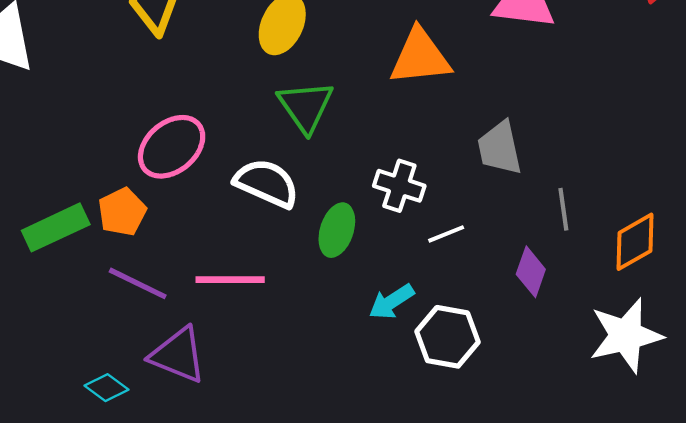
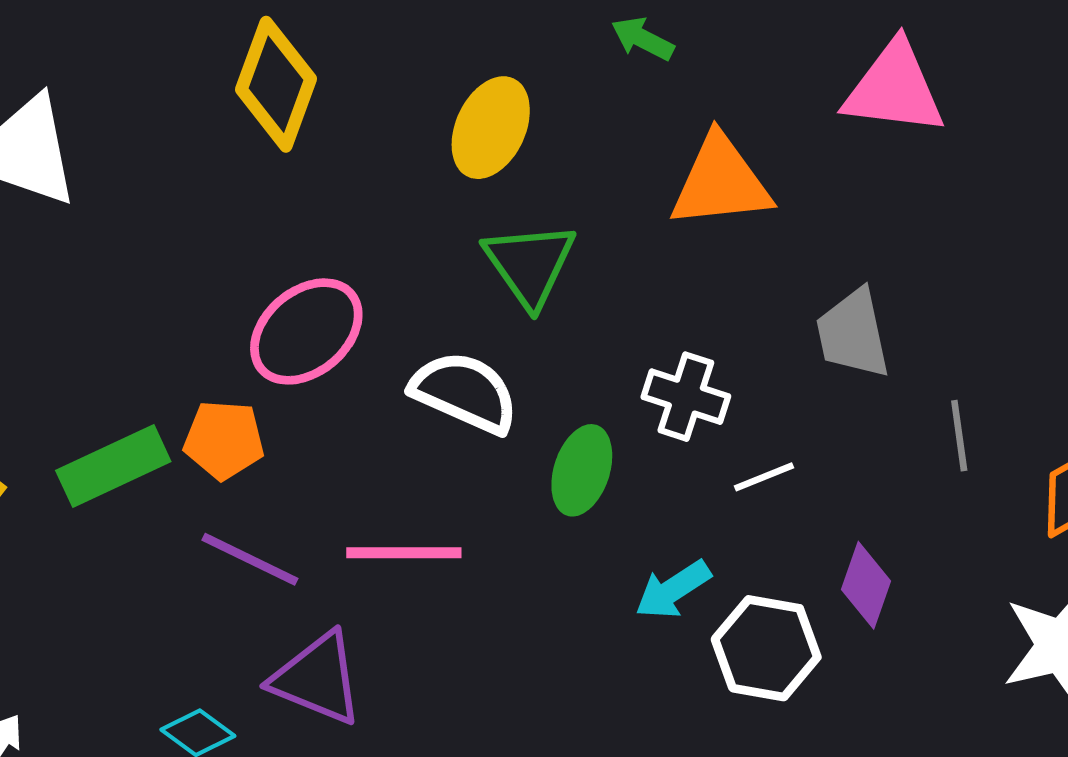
orange pentagon: (122, 212) -> (224, 440), turned 30
purple diamond: (531, 272) -> (866, 585), moved

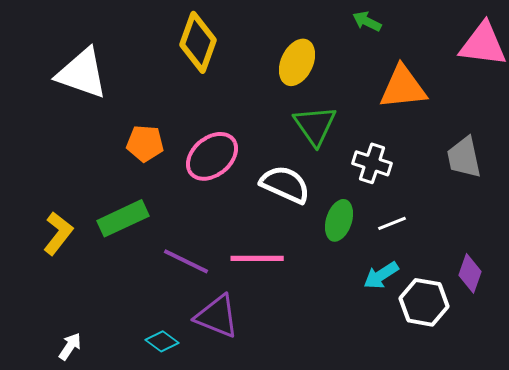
white cross: (686, 397) -> (372, 163), moved
orange pentagon: (224, 440) -> (145, 143), moved
white line: (764, 477) -> (392, 223), moved

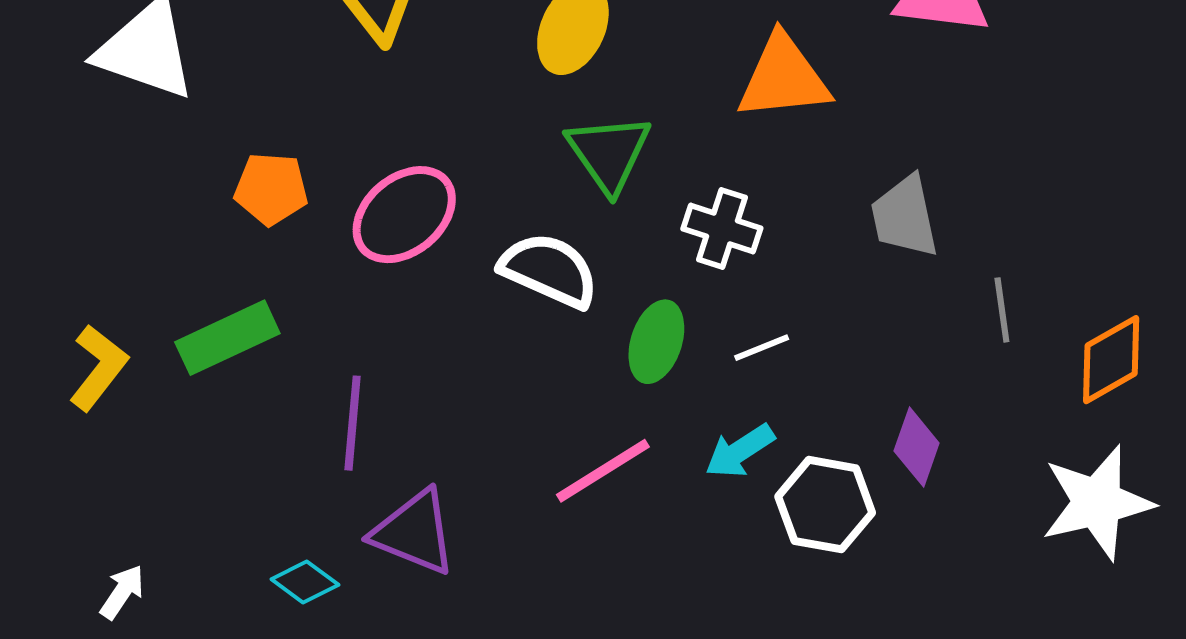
pink line: (257, 258) -> (603, 471), moved, turned -32
purple line: (186, 261) -> (353, 423), turned 69

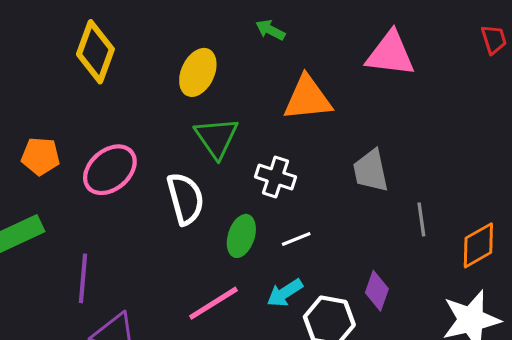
white semicircle: (549, 270) -> (185, 199), turned 51

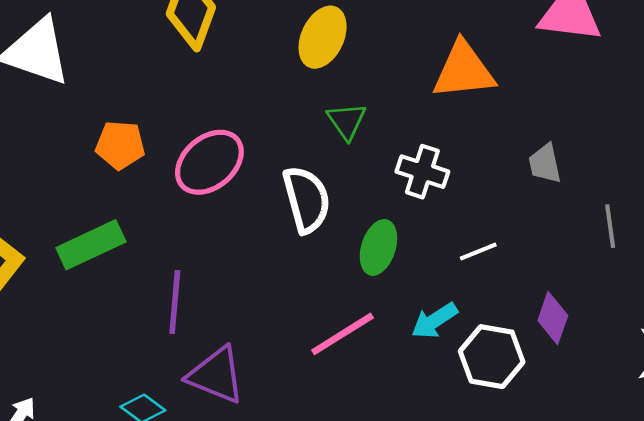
green triangle: (216, 138) -> (347, 121), size x0.7
gray trapezoid: (371, 171) -> (545, 164), size x0.7
white line: (296, 239) -> (478, 251), moved

